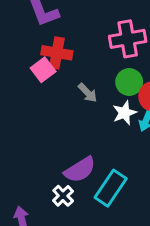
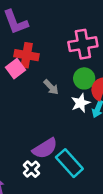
cyan rectangle: (111, 188) -> (69, 163), turned -76

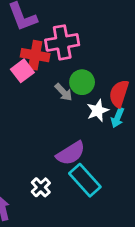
pink cross: (83, 44) -> (62, 42), moved
green circle: (84, 78) -> (82, 82), moved
purple semicircle: (45, 148) -> (71, 153), moved

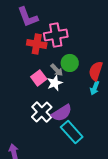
pink square: (22, 71) -> (39, 78), moved
white star: (98, 111) -> (55, 83), moved
white cross: (41, 187) -> (42, 112), moved, size x1.5

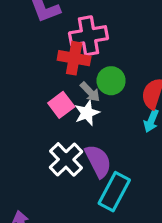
red cross: (37, 44) -> (74, 58), moved
purple semicircle: (62, 113) -> (98, 161), turned -85
cyan rectangle: (72, 132) -> (114, 192), turned 70

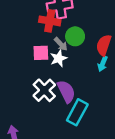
pink square: (61, 105) -> (41, 53), turned 35

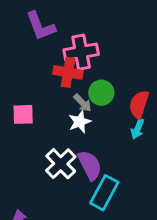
pink square: (41, 53) -> (23, 114), moved

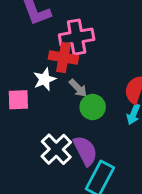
green circle: (101, 93) -> (93, 107), moved
white star: (80, 122) -> (45, 79), moved

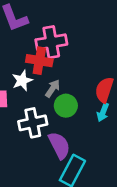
gray arrow: (78, 88) -> (53, 88), turned -102
white cross: (56, 149) -> (33, 123), moved, turned 32

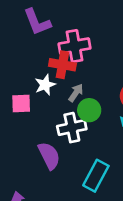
white cross: (33, 123) -> (72, 128), moved
purple semicircle: (59, 145) -> (49, 156), moved

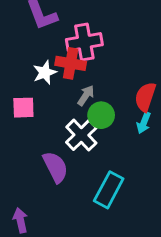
white star: (45, 85) -> (45, 73), moved
white cross: (72, 128) -> (81, 135), turned -32

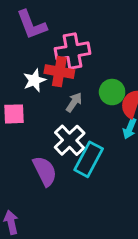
green circle: (101, 115) -> (112, 92), moved
cyan rectangle: (109, 190) -> (89, 159), moved

